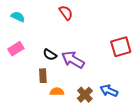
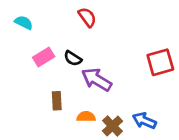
pink rectangle: (16, 49) -> (44, 57), moved
black semicircle: (50, 55) -> (73, 58), moved
orange semicircle: (57, 92) -> (86, 117), moved

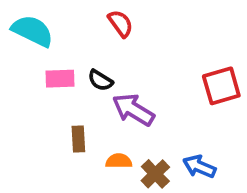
cyan semicircle: (24, 23) -> (33, 31), size x1.6
pink rectangle: (44, 57) -> (60, 79), turned 30

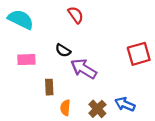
pink rectangle: (60, 79) -> (26, 60), moved
orange semicircle: (119, 161) -> (65, 108), moved, turned -84

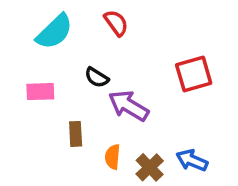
cyan semicircle: (21, 19) -> (54, 32), moved, turned 110
red square: (139, 54) -> (194, 74), moved
orange semicircle: (65, 108) -> (113, 157), moved

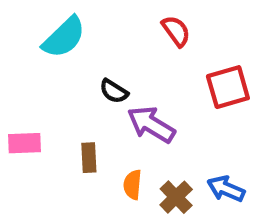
red semicircle: (116, 23) -> (176, 31), moved
pink rectangle: (40, 92) -> (25, 143), moved

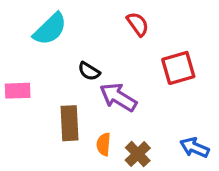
pink rectangle: (25, 143) -> (18, 91), moved
brown rectangle: (89, 158) -> (70, 123), size x1.5
blue arrow: (226, 189) -> (195, 148), moved

